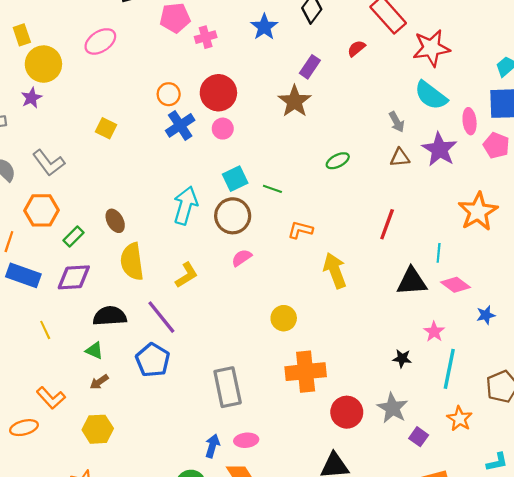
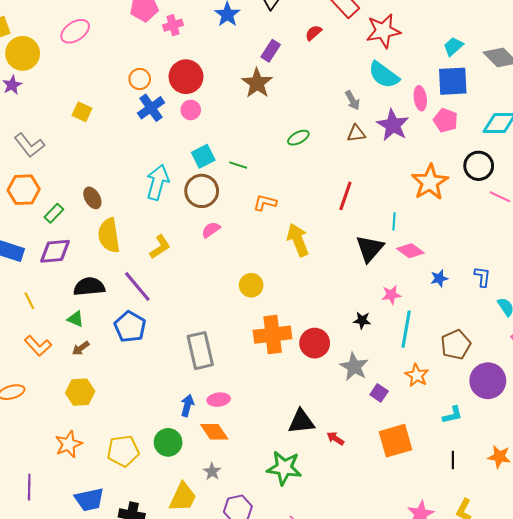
black triangle: (412, 281) -> (370, 249), turned -44
pink star: (434, 332) -> (391, 295), turned 30
orange L-shape: (51, 398) -> (38, 346), moved
red circle: (347, 412) -> (315, 343), moved

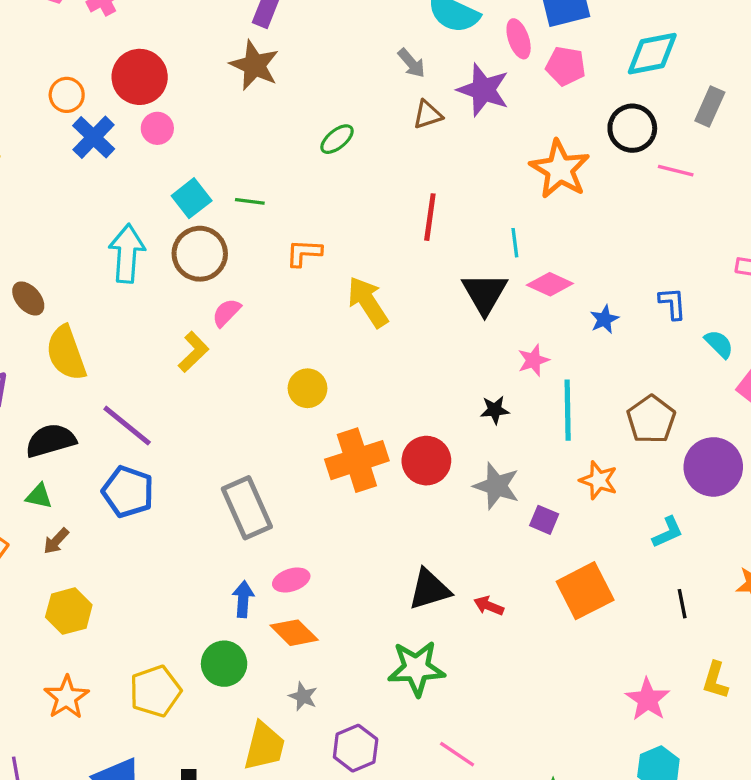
yellow L-shape: (160, 247) -> (193, 352), moved

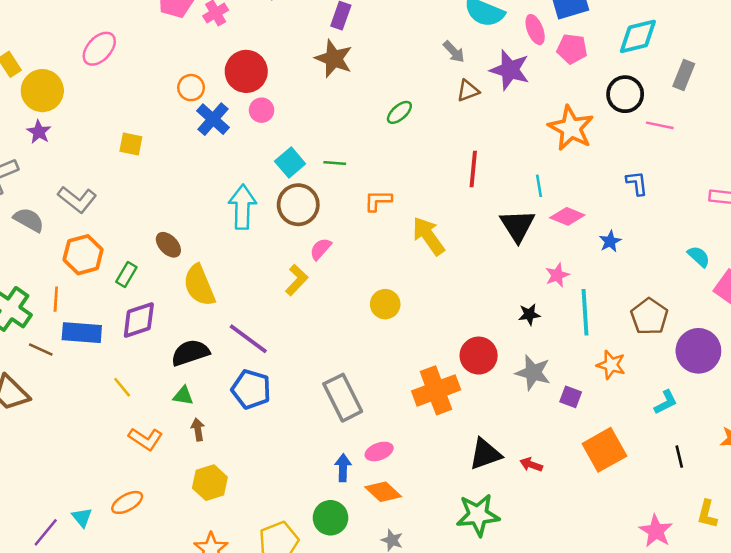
blue L-shape: (672, 303) -> (637, 183), moved
orange cross: (357, 460) -> (436, 390), moved
brown arrow: (56, 541) -> (198, 429), turned 130

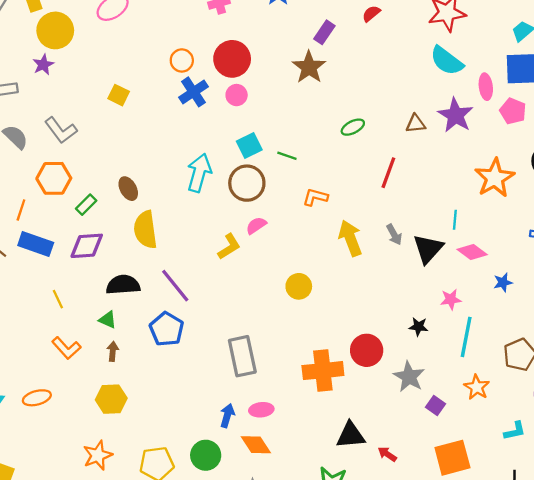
gray arrow: (454, 52) -> (394, 235), moved
red line: (473, 169) -> (388, 173), moved

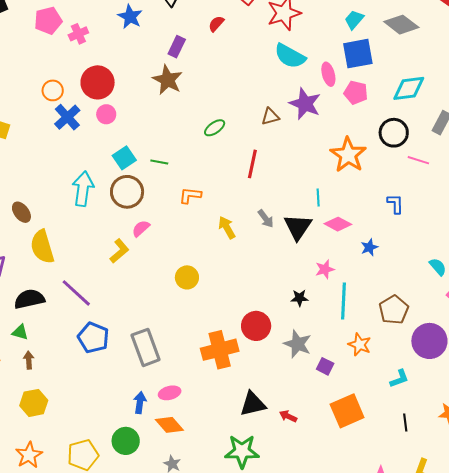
yellow arrow: (350, 238) -> (227, 228), size x0.7
blue pentagon: (167, 329) -> (93, 338), moved

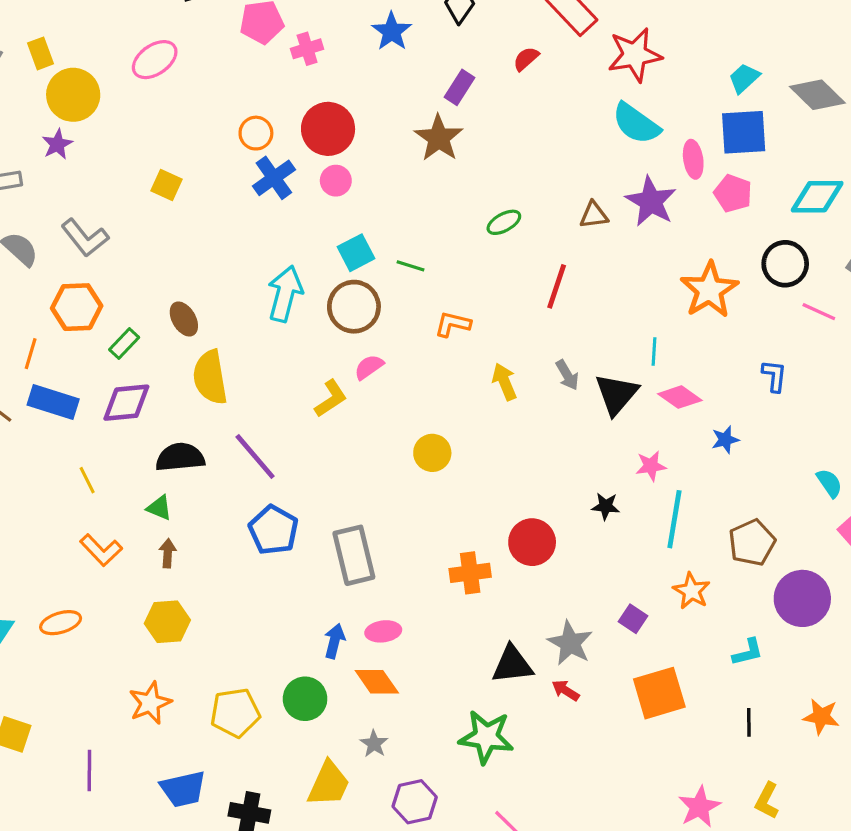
gray star: (297, 344) -> (570, 643), moved
orange cross: (220, 350) -> (470, 573), size x0.7

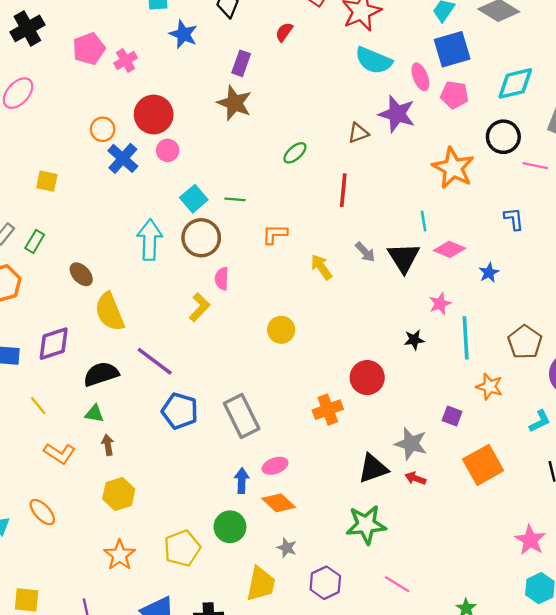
green rectangle: (124, 344) -> (35, 241), moved
pink semicircle: (369, 367) -> (222, 279), turned -40
orange ellipse: (61, 623) -> (42, 512), turned 76

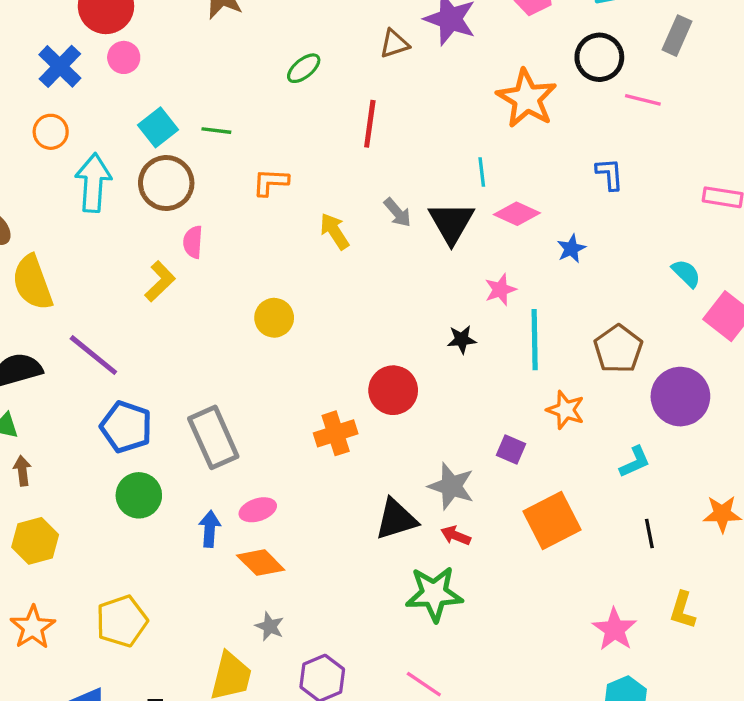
orange circle: (103, 129) -> (51, 132), moved
green star: (366, 525) -> (434, 594), moved
green circle: (230, 527) -> (139, 495), moved

